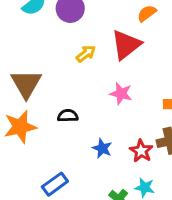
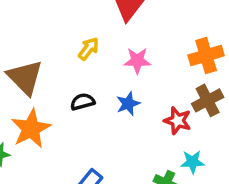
yellow arrow: (86, 54) -> (89, 49), moved
blue star: (102, 148) -> (128, 104), moved, turned -30

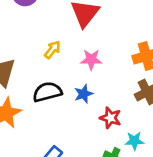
black semicircle: (83, 102) -> (47, 92), size x1.5
red star: (178, 121) -> (110, 118), moved

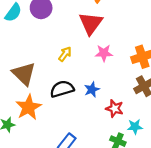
pink star: (91, 60) -> (104, 53), moved

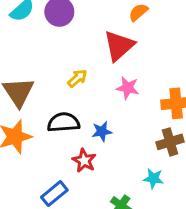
red star: (115, 108) -> (84, 161), moved
cyan star: (135, 127) -> (153, 178), moved

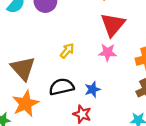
red triangle: (119, 46) -> (113, 25), moved

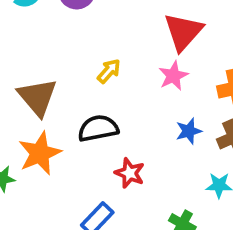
pink star: (107, 52) -> (173, 76), turned -30
blue star: (92, 89) -> (189, 131), moved

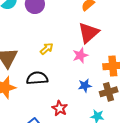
red star: (130, 173) -> (60, 108), moved

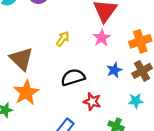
black semicircle: (37, 78) -> (73, 77), moved

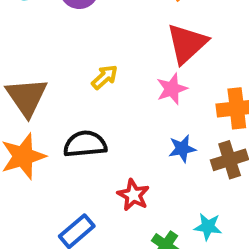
black semicircle: (73, 77) -> (85, 144), moved
cyan star: (136, 101) -> (208, 227), moved

